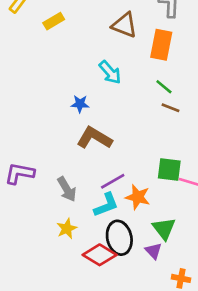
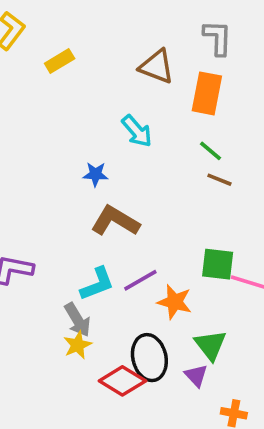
gray arrow: (67, 189) -> (78, 320), moved
cyan L-shape: (106, 205) -> (97, 284), moved

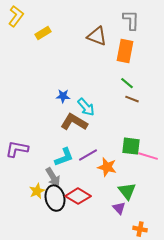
cyan arrow: (137, 131) -> (86, 107), moved
yellow star: (78, 345) -> (37, 191), moved
black ellipse: (149, 358) -> (55, 198), moved
red diamond: (122, 381) -> (78, 196), moved

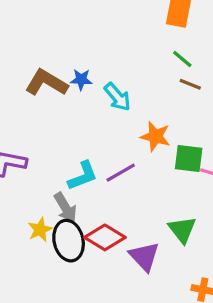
brown L-shape: (74, 122) -> (46, 83), moved
orange star: (107, 167) -> (155, 136), moved
purple triangle: (119, 208) -> (144, 256), moved, size x1.5

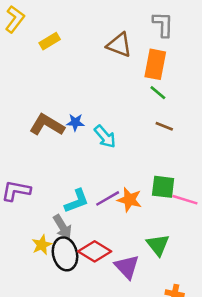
green line: (182, 59) -> (158, 93), moved
orange star: (155, 136) -> (129, 200), moved

